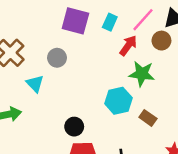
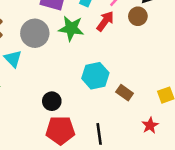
gray circle: (57, 58) -> (35, 33), size x1.5
green star: (142, 74) -> (71, 28), moved

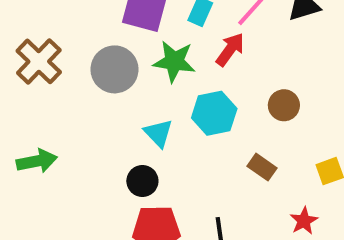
brown circle: (138, 16) -> (284, 105), moved
cyan triangle: (13, 59) -> (158, 133), moved
cyan hexagon: (95, 76) -> (214, 113), moved

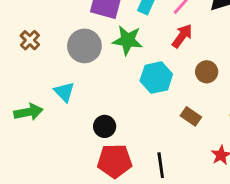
red arrow: (230, 49) -> (182, 36), moved
brown cross: (39, 61) -> (30, 40), size x0.6
cyan triangle: (158, 133) -> (64, 92), moved

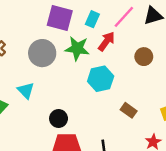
red arrow: (182, 36) -> (106, 41), moved
brown circle: (207, 72) -> (144, 57), moved

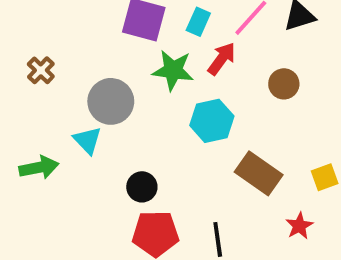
gray circle: (42, 53) -> (111, 101), moved
brown rectangle: (129, 110) -> (259, 173), size x1.6

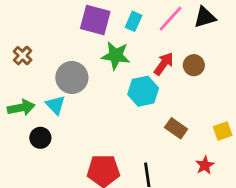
red arrow: (222, 59) -> (164, 64), moved
green arrow: (39, 167) -> (21, 108), moved
brown rectangle: (259, 173) -> (176, 128), size x0.7
black circle: (142, 187) -> (40, 138), moved

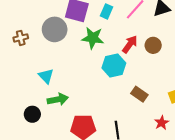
brown cross: (23, 56) -> (21, 38), turned 32
gray circle: (72, 78) -> (55, 29), moved
green arrow: (21, 108) -> (58, 99), moved
black circle: (40, 138) -> (32, 114), moved

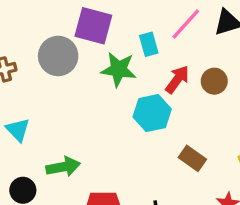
cyan rectangle: (107, 11) -> (149, 44), moved, turned -40
cyan triangle: (46, 76) -> (18, 130), moved

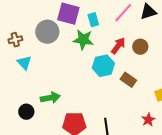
cyan rectangle: (149, 44) -> (93, 20), moved
cyan triangle: (18, 130) -> (24, 63), moved
brown rectangle: (192, 158) -> (128, 80), moved

